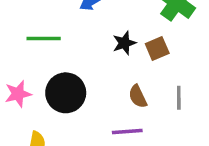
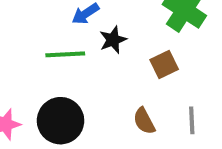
green line: (44, 39) -> (65, 54), moved
black star: (124, 43) -> (113, 40), moved

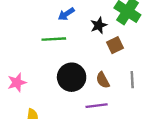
black star: (113, 40) -> (99, 25), moved
black circle: (61, 121) -> (72, 77), moved

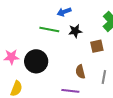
black star: (99, 25) -> (75, 31), moved
black circle: (72, 77) -> (36, 61), moved

